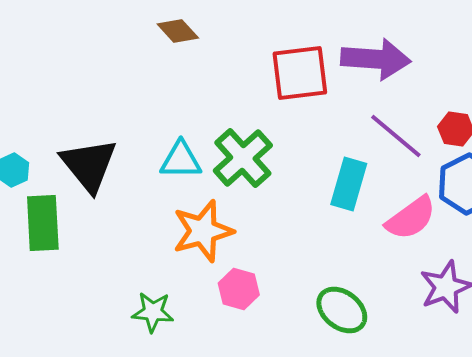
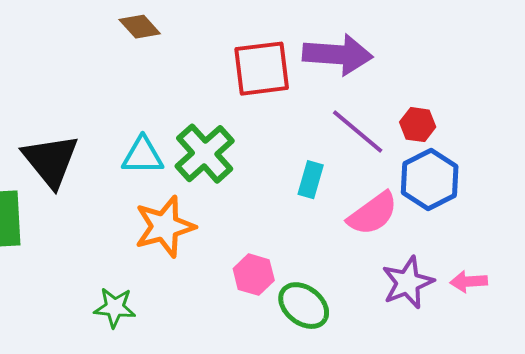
cyan rectangle: (349, 184) -> (311, 180), size x0.7
pink hexagon: (239, 289) -> (254, 275), moved

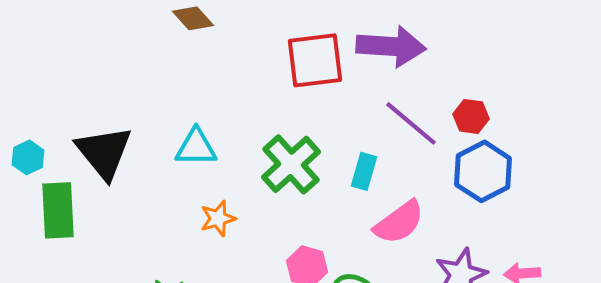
green cross: (205, 154) -> (291, 164), moved
pink semicircle: (373, 214) -> (399, 222), moved
orange star: (165, 227) -> (218, 218), size x0.6

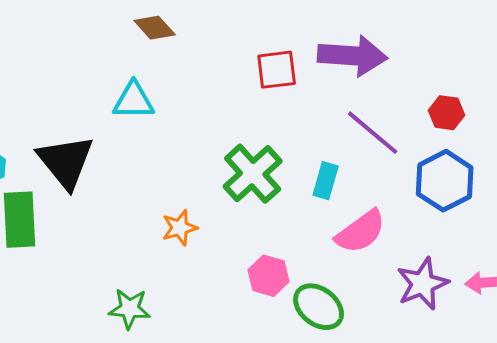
red square: (315, 60) -> (277, 70), size x0.7
red hexagon: (471, 116) -> (447, 113), moved
cyan triangle: (196, 147) -> (134, 101), moved

